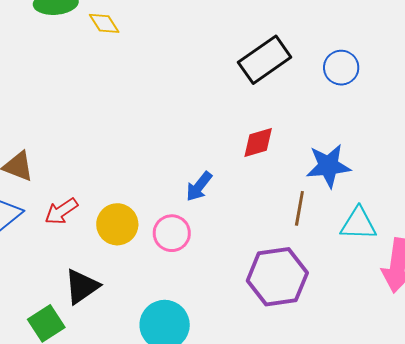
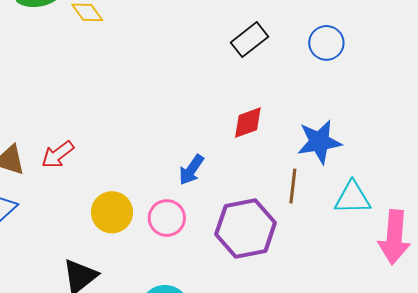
black rectangle: (265, 60) -> (249, 40), size x0.7
red arrow: (61, 211) -> (58, 155), moved
purple hexagon: (277, 277) -> (246, 228), moved

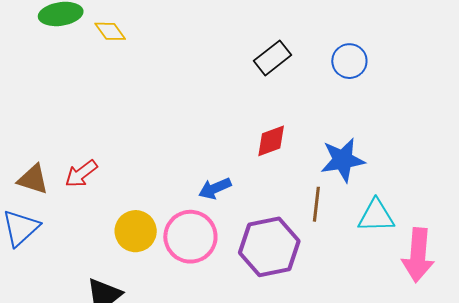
blue arrow: (191, 170) -> (215, 188), turned 32
pink circle: (167, 218) -> (190, 237), size x1.4

